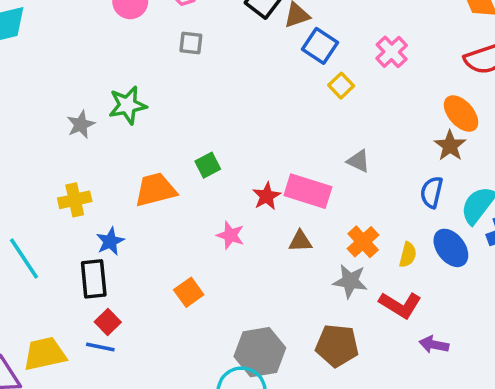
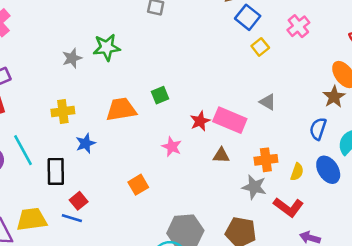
orange cross: (363, 242) -> (266, 160), turned 30
black rectangle: (94, 279) -> (56, 171), moved

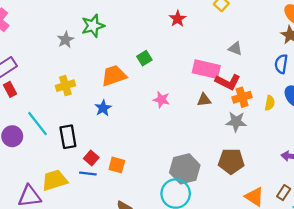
red star: (200, 121) -> (178, 19), moved
blue star: (86, 143) -> (103, 108), moved
orange square: (138, 185) -> (117, 165), moved, turned -35
red L-shape: (288, 207) -> (228, 82), moved

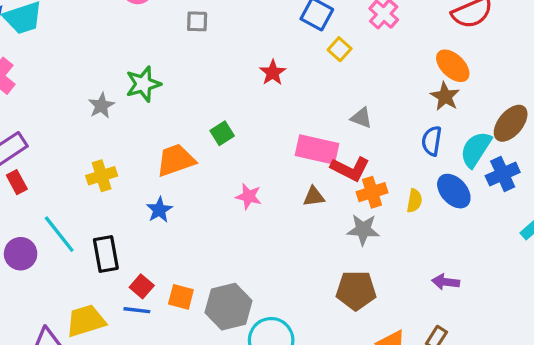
gray hexagon: (185, 169) -> (228, 307), moved

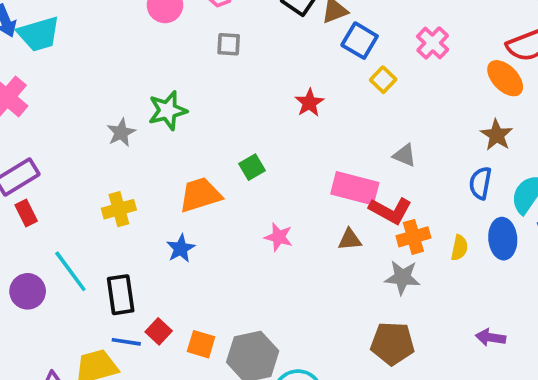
orange ellipse: (453, 66) -> (505, 78), moved
blue ellipse: (454, 191) -> (503, 239), turned 36
blue line: (137, 310) -> (126, 342), moved

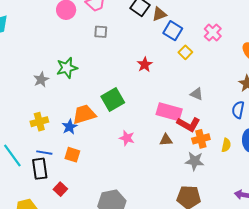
green square: (252, 167) -> (113, 99), size x1.6
blue star: (181, 248) -> (70, 127), moved
blue line: (126, 342) -> (44, 153), moved
orange square: (201, 344) -> (72, 155), moved

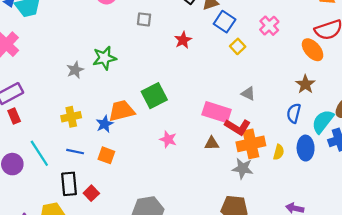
red star: (145, 65) -> (183, 40), moved
orange cross: (201, 139) -> (251, 144), size x1.4
black rectangle: (40, 169) -> (69, 184), moved

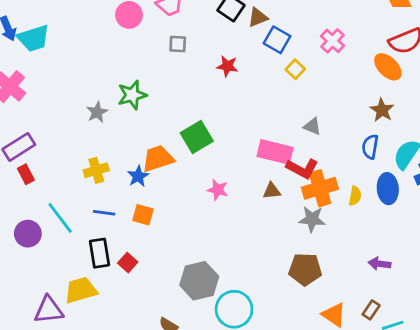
red star: (183, 40) -> (227, 66), turned -30

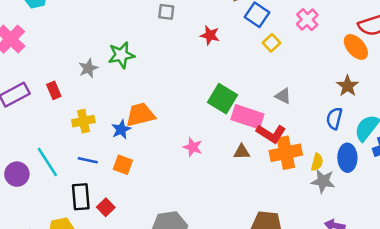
green square: (197, 137) -> (223, 99), moved, turned -32
red rectangle: (26, 174) -> (54, 90), moved
gray star: (312, 219) -> (323, 181), moved

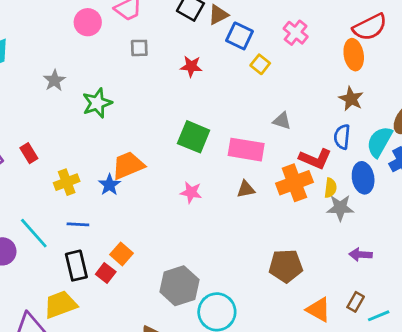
orange ellipse: (356, 47) -> (354, 55), turned 40
gray star: (88, 68) -> (54, 80), moved
green square: (223, 99) -> (194, 137), moved
red L-shape: (271, 134) -> (315, 159), moved
orange square: (123, 165) -> (121, 254), moved, turned 30

